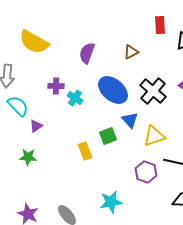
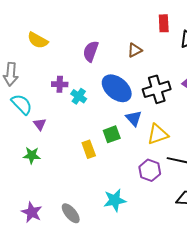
yellow semicircle: (34, 42) -> (38, 40), size x0.7
black cross: (153, 91) -> (157, 89), turned 32
purple triangle: (36, 126) -> (40, 124), turned -32

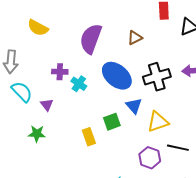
purple semicircle: (91, 51) -> (91, 39), size x1.4
purple triangle: (40, 124) -> (47, 105), moved
green star: (32, 155) -> (37, 134), moved

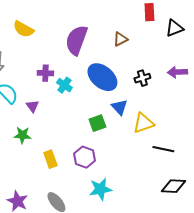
black cross: (157, 77) -> (142, 78), size x0.6
yellow rectangle: (89, 137) -> (50, 159), moved
purple hexagon: (150, 158) -> (84, 157), moved

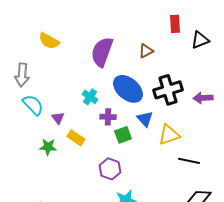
purple arrow: (177, 72) -> (203, 98), moved
purple cross: (45, 73) -> (108, 117), moved
black cross: (142, 78) -> (168, 90), size x1.8
yellow rectangle: (50, 159) -> (76, 138), moved, turned -36

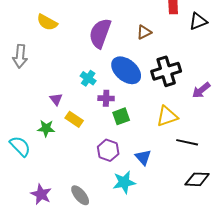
purple arrow: (203, 98) -> (201, 90), moved, turned -36
cyan semicircle: (33, 105) -> (20, 146), moved
blue triangle: (145, 119) -> (143, 157), moved

